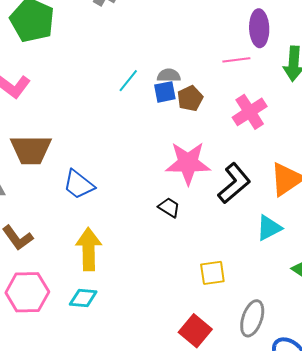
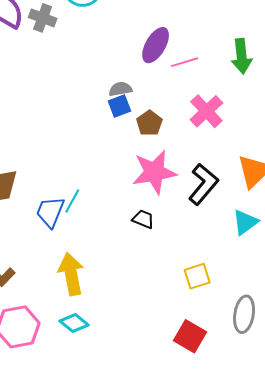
purple ellipse: (259, 28) -> (156, 45), moved, turned 42
cyan line: (128, 81) -> (72, 201), moved
brown pentagon: (190, 98) -> (149, 123), moved
blue trapezoid: (79, 185) -> (50, 212), turned 84
cyan diamond: (83, 298) -> (74, 323), turned 44

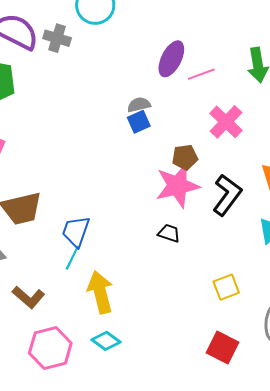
brown pentagon: (149, 123) -> (185, 157), moved, turned 30
cyan line: (72, 201) -> (72, 258), moved

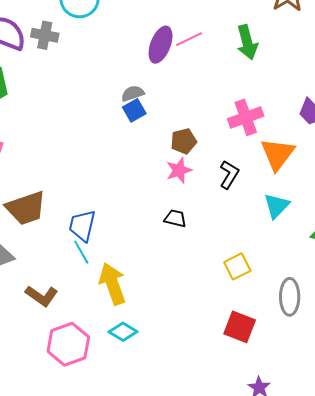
pink line: (201, 74) -> (189, 39), moved
pink cross: (226, 122) -> (246, 117), moved, turned 32
pink star: (177, 186) -> (179, 170), size x0.6
black L-shape: (227, 195) -> (229, 175), size x0.7
cyan line: (72, 258) -> (81, 252), turned -50

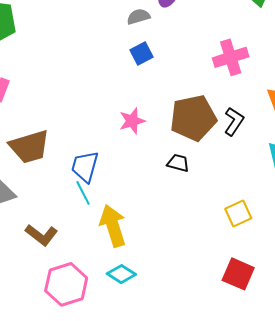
gray semicircle: (133, 93) -> (138, 17), moved
pink cross: (246, 117) -> (231, 57), moved
brown pentagon: (184, 141) -> (193, 118), moved, size x1.8
pink star: (179, 170) -> (132, 121), moved

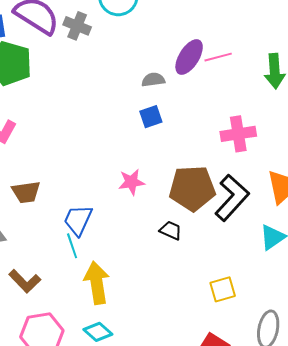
black L-shape: (234, 121) -> (232, 198), size x1.6
brown trapezoid: (29, 147) -> (26, 192), size x0.7

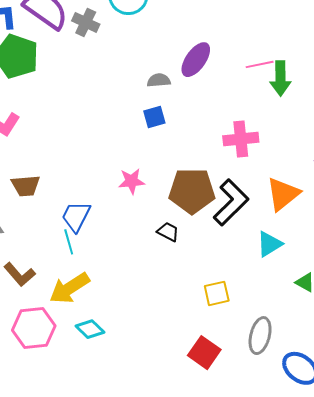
pink line: (218, 57) -> (260, 64), moved
yellow arrow: (97, 283) -> (70, 288), moved, turned -117

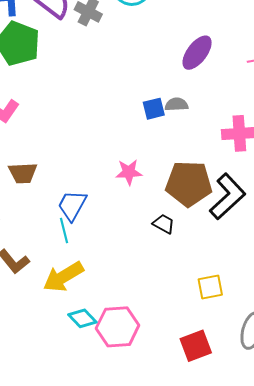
gray semicircle: (159, 80) -> (176, 104), moved
pink hexagon: (34, 328) -> (118, 327), moved
red square: (204, 353) -> (196, 346), turned 32

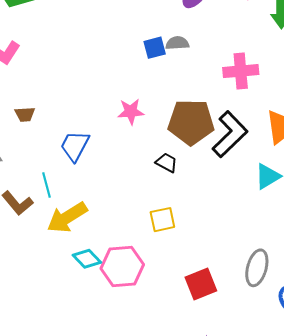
brown trapezoid: (23, 173) -> (25, 114), size x0.7
cyan line: (64, 231) -> (46, 185), moved
yellow square: (210, 287) -> (162, 220), moved

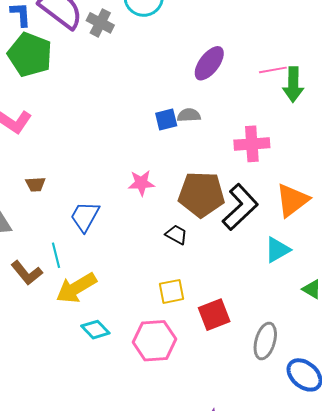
pink hexagon: (122, 267) -> (155, 341), moved
red square: (201, 284) -> (214, 315), moved

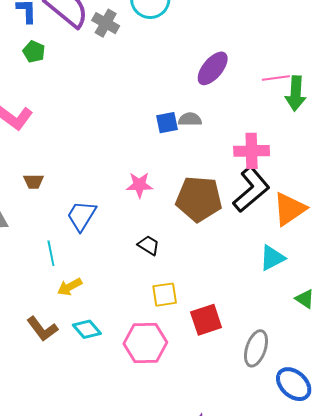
green pentagon: (30, 55) -> (34, 52), size x0.5
black L-shape: (240, 207) -> (251, 189), moved
black trapezoid: (176, 235) -> (149, 245), moved
brown L-shape: (27, 273) -> (42, 329), moved
yellow arrow: (76, 288) -> (70, 287), size x0.6

